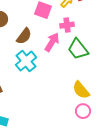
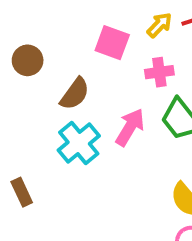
pink arrow: (52, 42) -> (130, 127), moved

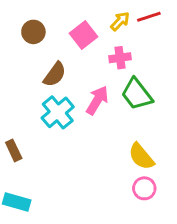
pink square: (112, 43) -> (84, 35), turned 32
brown circle: (28, 60) -> (33, 32), moved

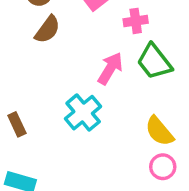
brown semicircle: (55, 74) -> (47, 29), moved
cyan cross: (58, 112) -> (83, 113), moved

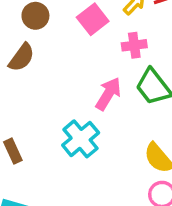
brown semicircle: (47, 29) -> (22, 57), moved

